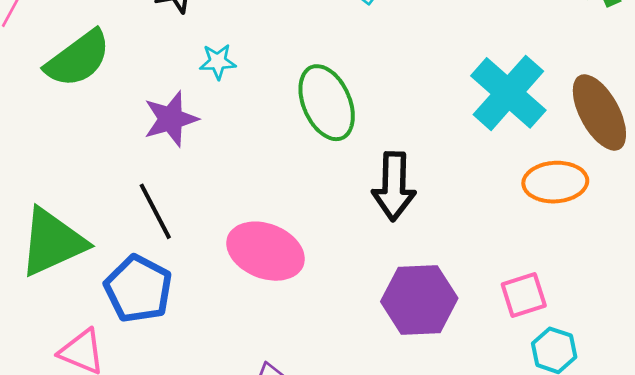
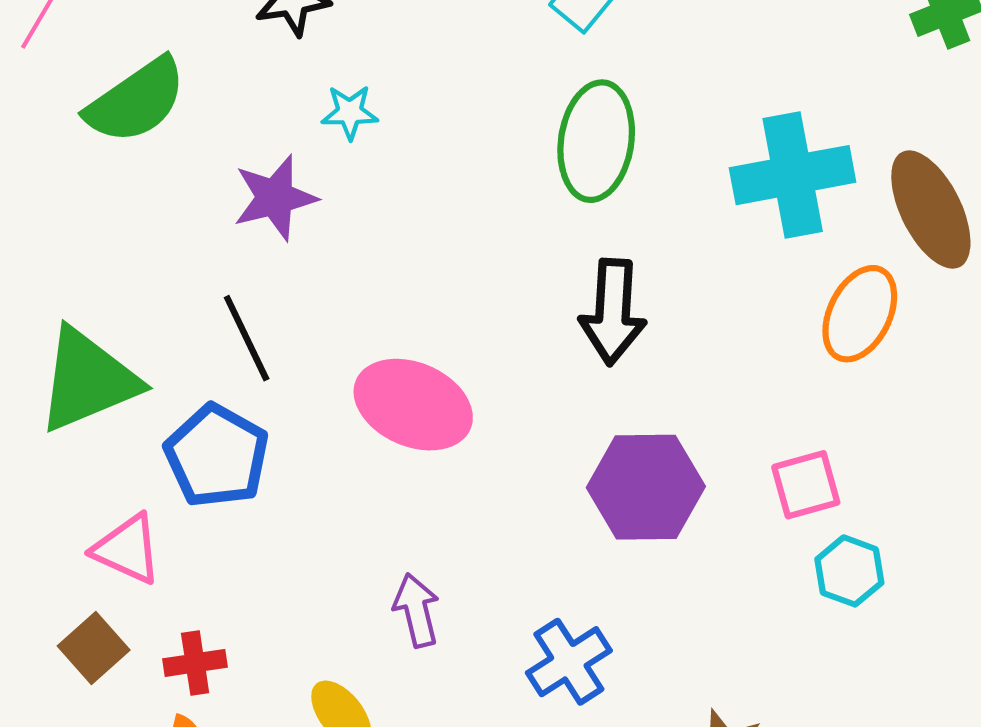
cyan cross: (508, 93) -> (793, 175), turned 36
green ellipse: (327, 103) -> (596, 141), moved, turned 30
orange ellipse: (555, 182) -> (860, 314), turned -62

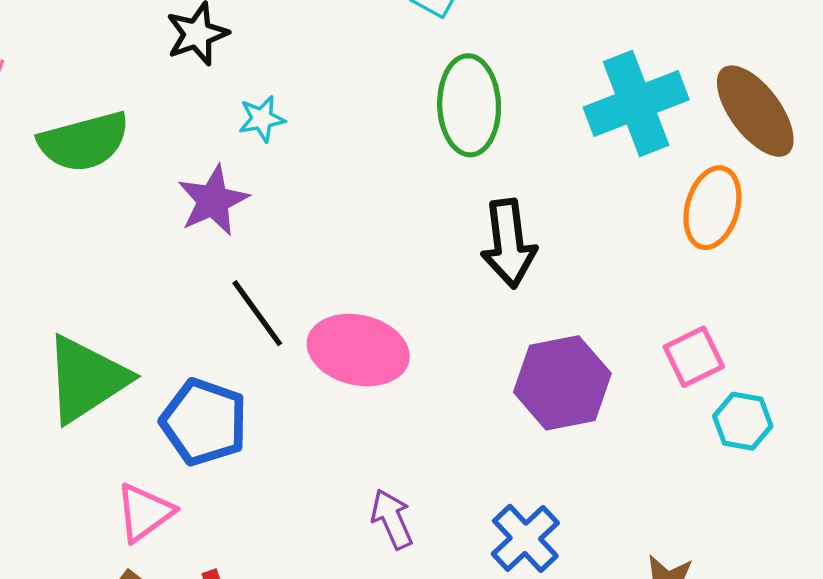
green semicircle: (136, 101) -> (84, 142), turned 30
black line: (247, 338) -> (257, 313), moved
pink triangle: (127, 549) -> (144, 512), turned -50

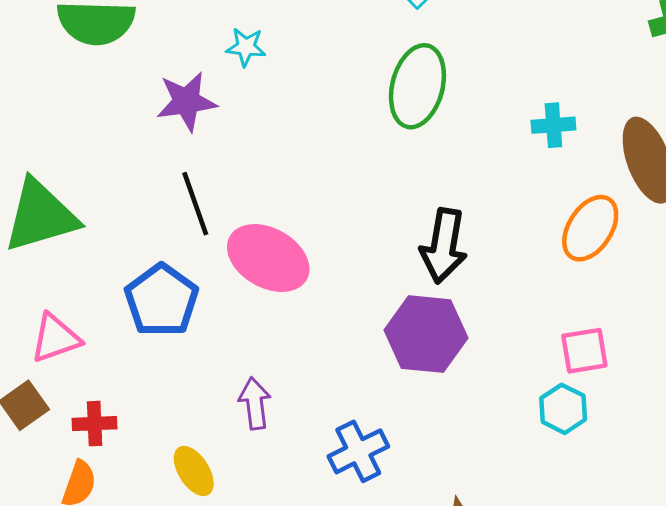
cyan cross: (636, 104) -> (553, 125), size x0.5
black arrow: (509, 243) -> (444, 246), moved
pink square: (694, 357) -> (584, 351), moved
blue pentagon: (204, 422) -> (162, 300), moved

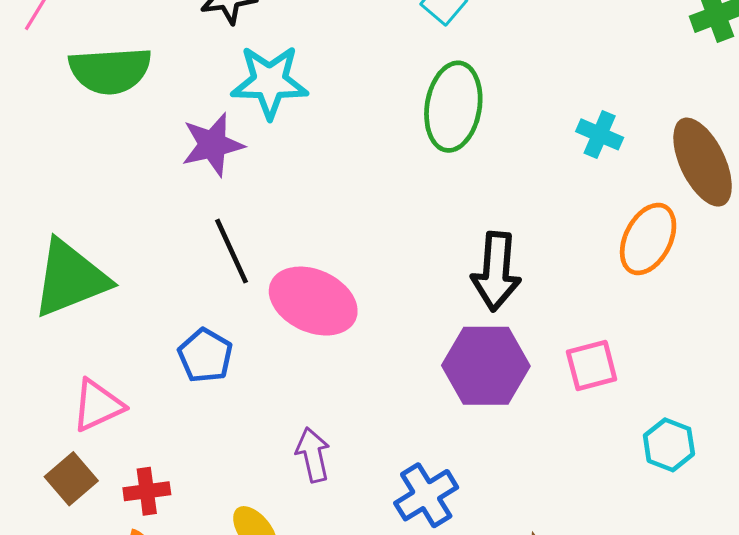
cyan star: (246, 47) -> (270, 82), size x1.8
cyan cross: (553, 125) -> (600, 134), turned 33
blue pentagon: (162, 300) -> (205, 356), size x0.7
pink square: (584, 351) -> (592, 365), moved
cyan hexagon: (563, 409) -> (669, 445), moved

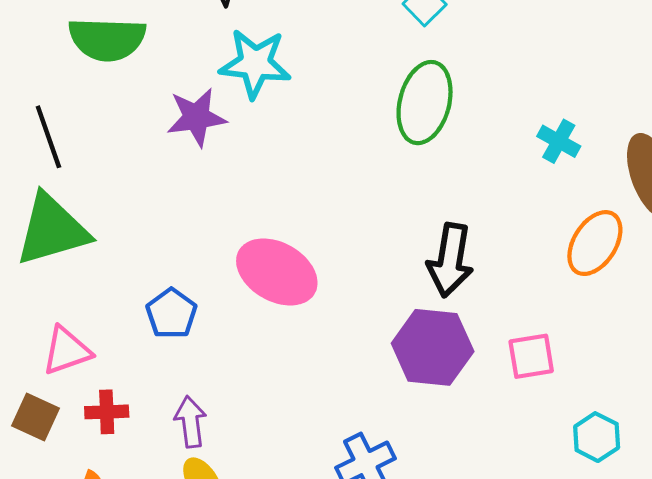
black line: (231, 251) -> (48, 137), moved
purple arrow: (313, 455) -> (191, 422), moved
brown square: (71, 479) -> (36, 417), turned -30
red cross: (147, 491) -> (107, 412), moved

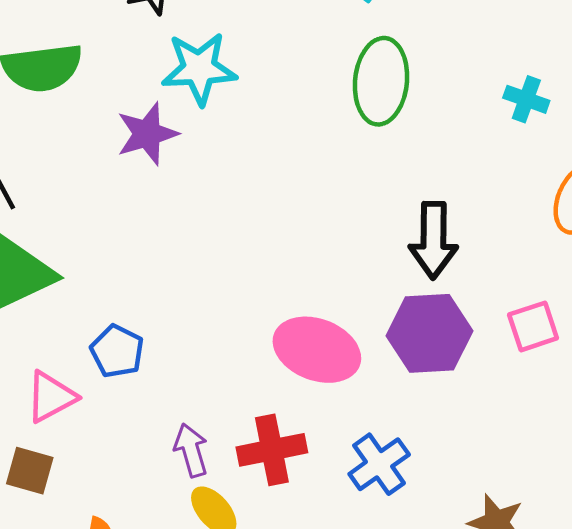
pink ellipse: (277, 272) -> (317, 350), moved
blue pentagon: (171, 313) -> (117, 351), moved
red cross: (107, 412) -> (272, 450), moved, size x1.5

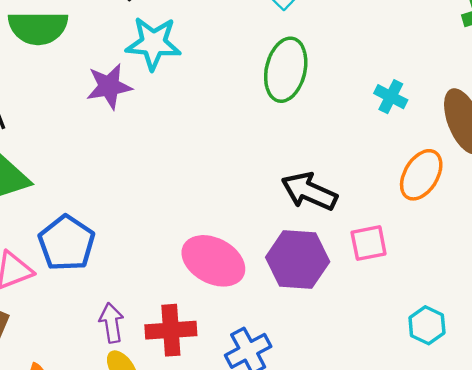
black arrow: (433, 240) -> (309, 191), turned 106
pink square: (533, 326) -> (369, 243), moved
blue pentagon: (117, 351) -> (66, 243), size x1.4

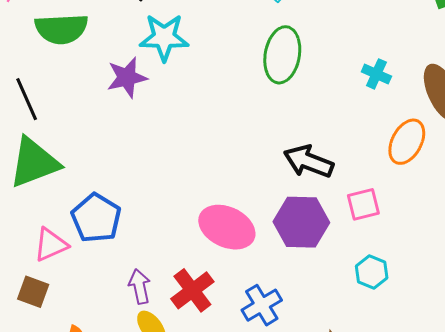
cyan hexagon: (427, 325) -> (372, 272), moved
red cross: (171, 330) -> (192, 290), turned -30

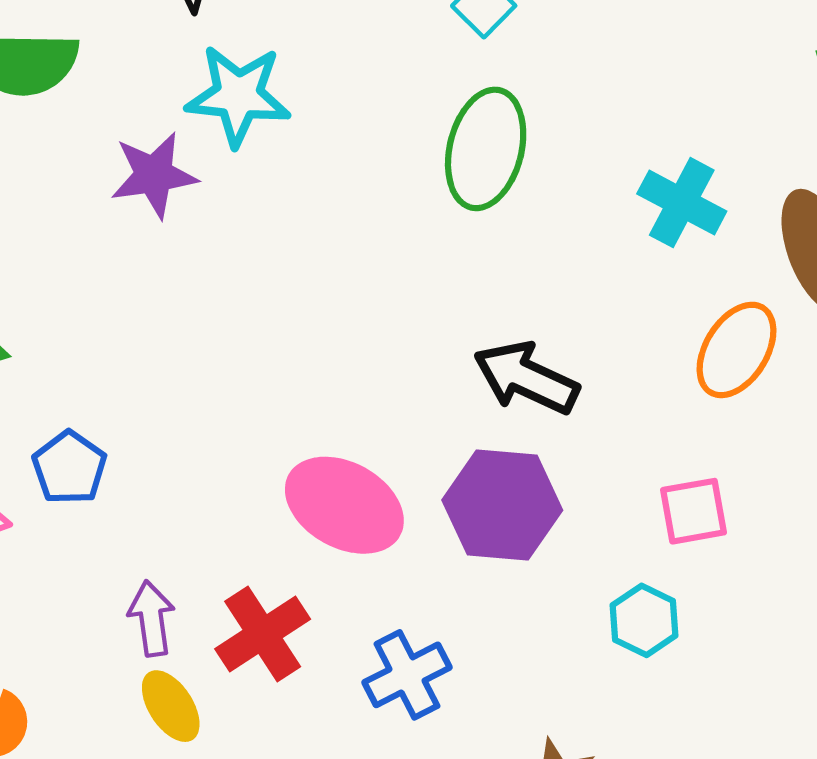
cyan cross: (376, 74) -> (682, 203), size x1.4
pink square: (363, 204) -> (694, 511), moved
blue pentagon: (96, 218) -> (69, 468), size x0.7

